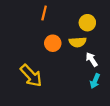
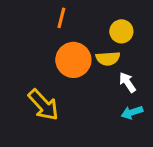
orange circle: (53, 43) -> (73, 60), size x1.5
cyan arrow: (95, 81) -> (132, 112), turned 48

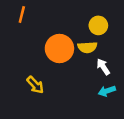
orange line: (61, 18) -> (22, 15), moved
yellow arrow: (43, 105) -> (35, 85), size x0.7

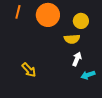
orange circle: (59, 49) -> (48, 15), moved
white arrow: (103, 67) -> (77, 59), moved, turned 56

